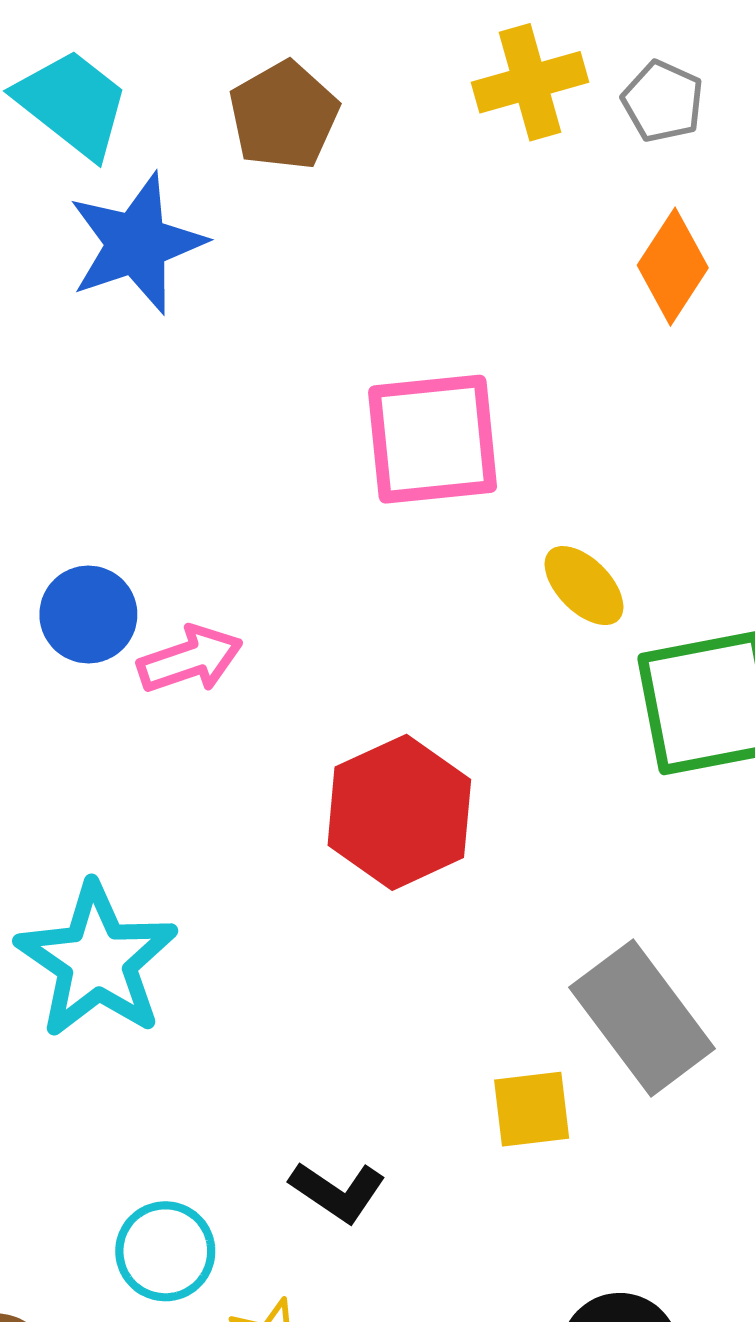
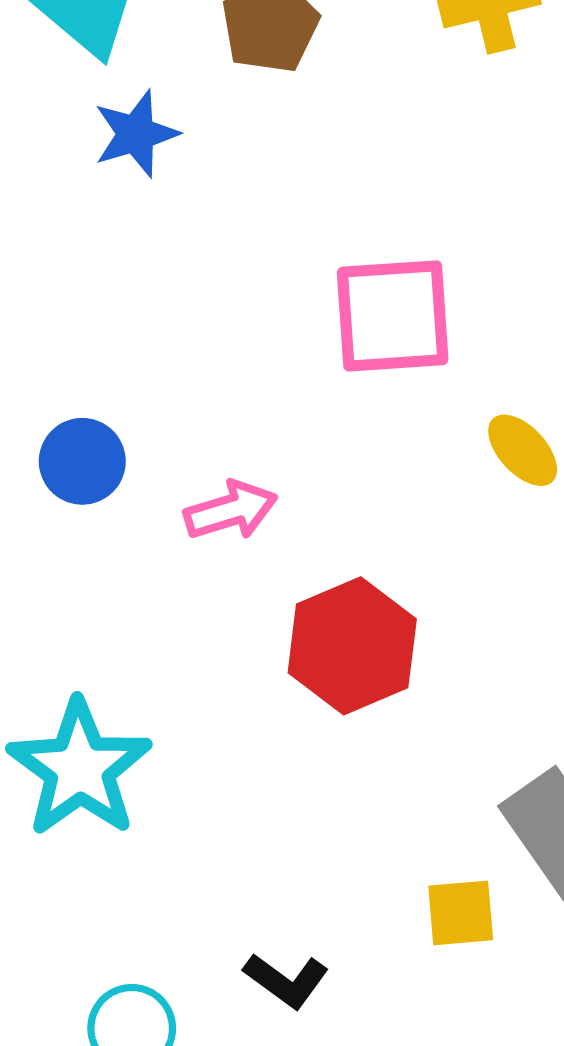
blue star: (137, 244) -> (136, 134), size x0.7
pink arrow: (190, 659) -> (231, 510), moved

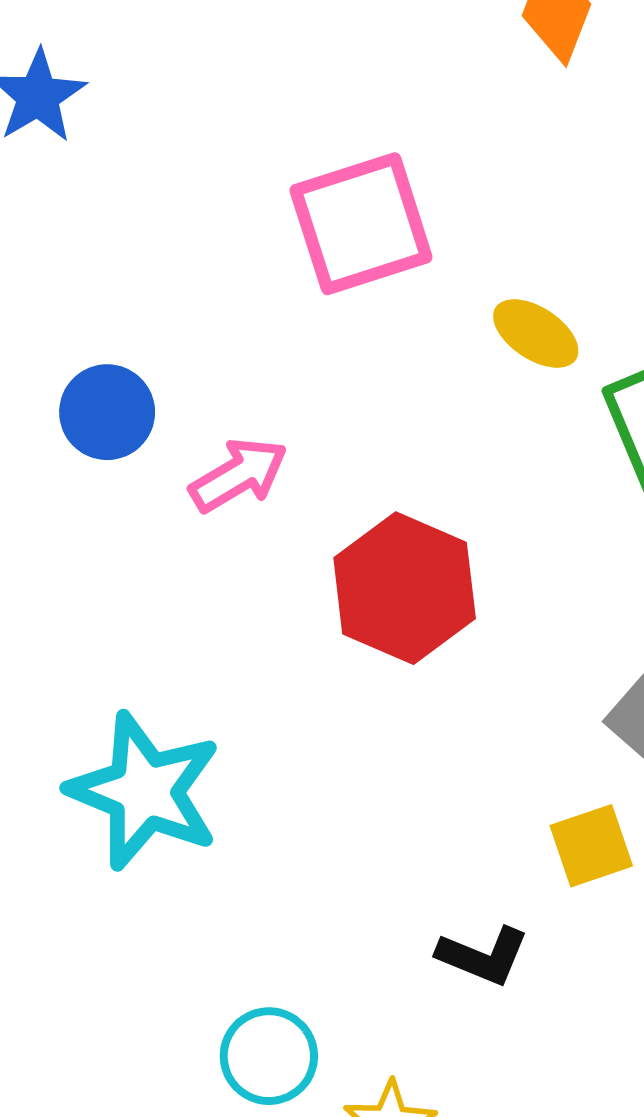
blue circle: (82, 461) -> (107, 412), moved
black L-shape: (286, 980) -> (483, 956), moved

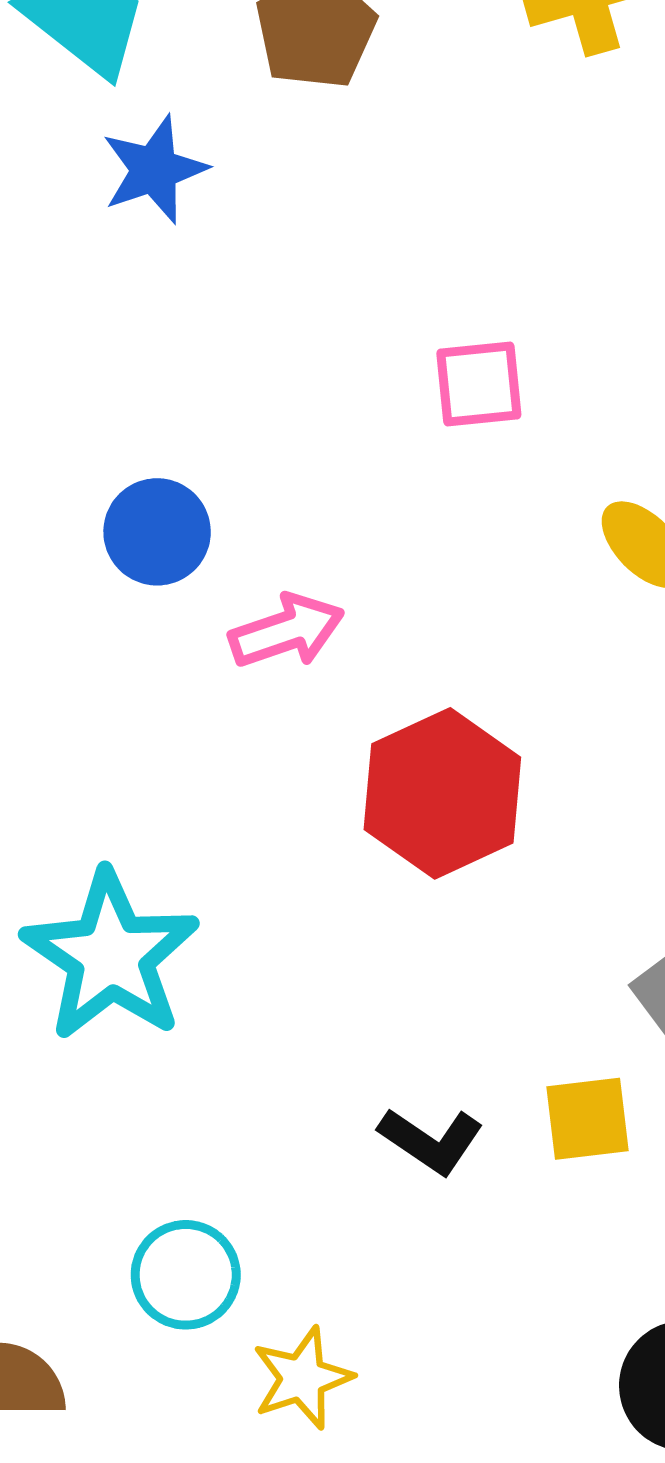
pink square: (361, 224) -> (479, 384), size x0.6
black L-shape: (483, 956) -> (431, 1141), moved

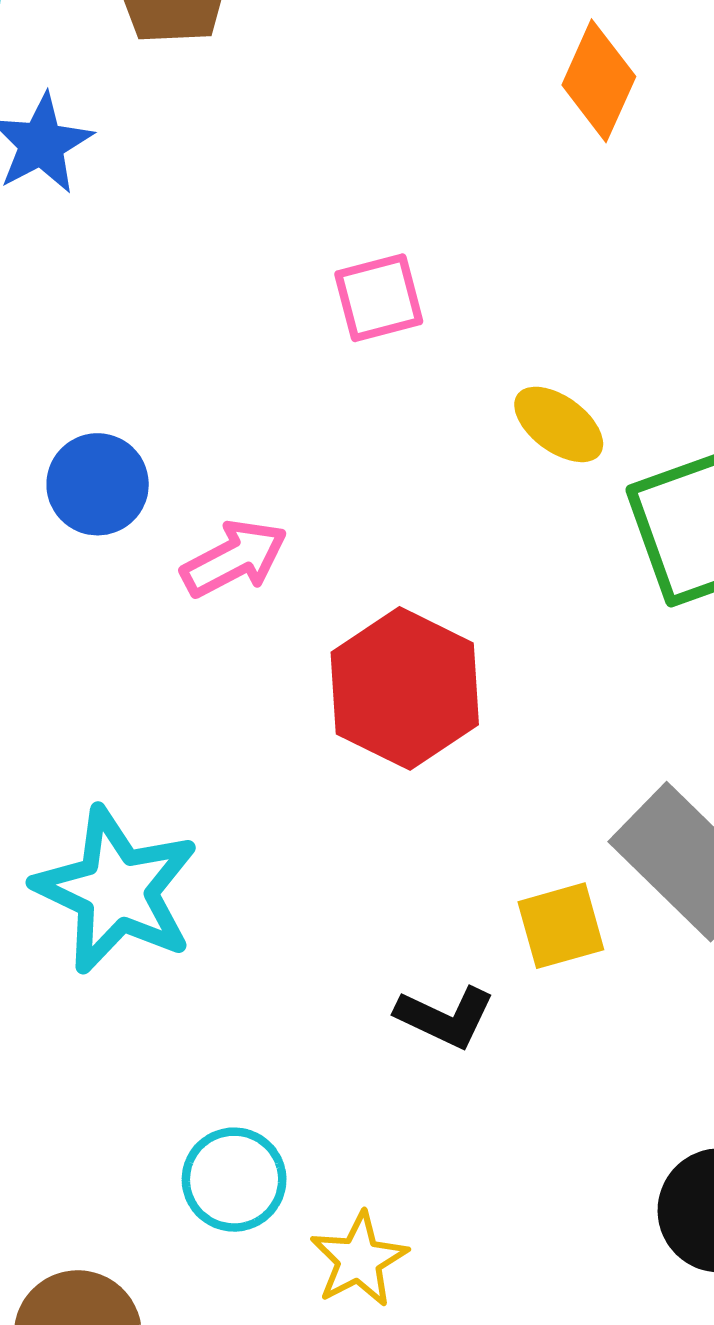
yellow square: (587, 1119) -> (561, 926), moved

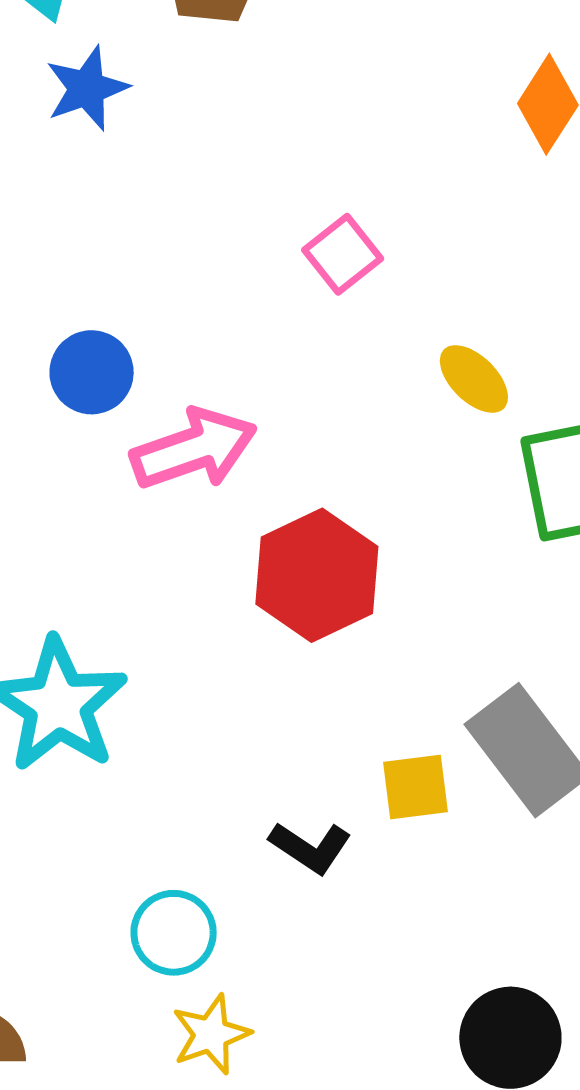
pink square: (379, 298) -> (343, 254), turned -32
pink arrow: (234, 558) -> (194, 449), size x1.4
cyan circle: (234, 1180) -> (174, 933), moved

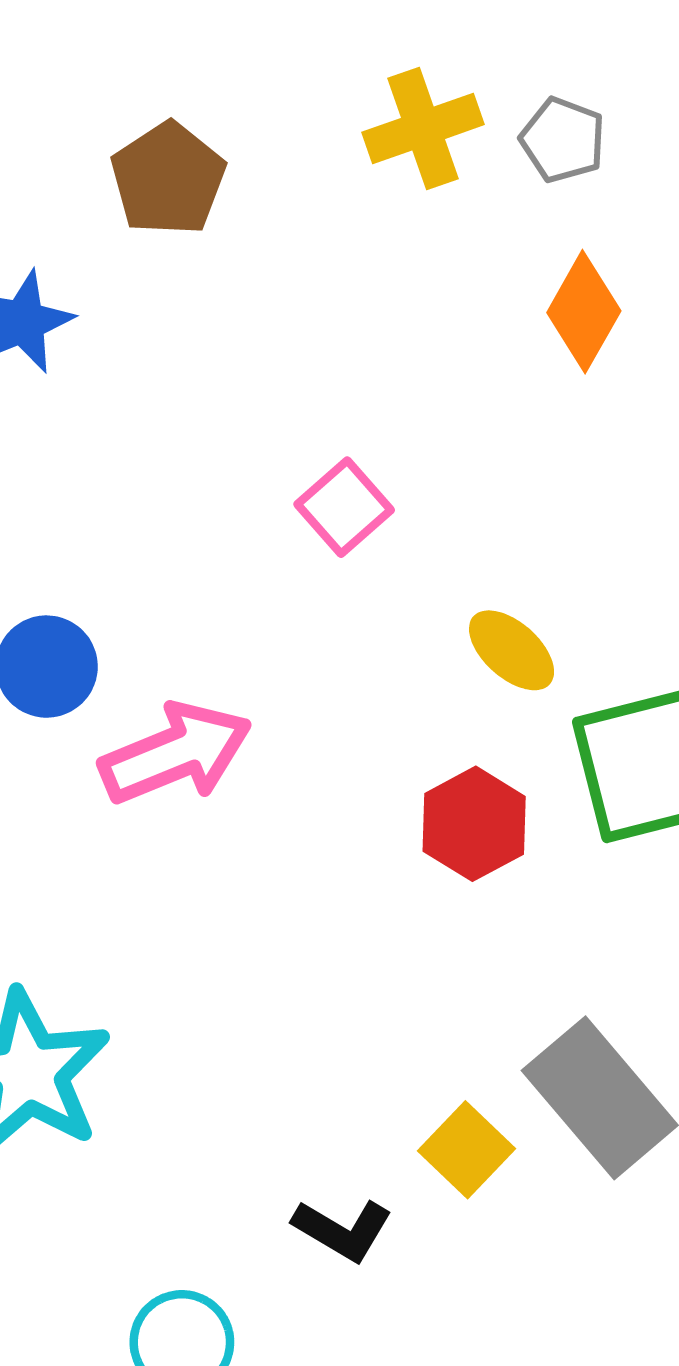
red hexagon: (317, 575) -> (474, 824), moved, size x0.7
yellow square: (415, 787) -> (467, 1150), turned -36

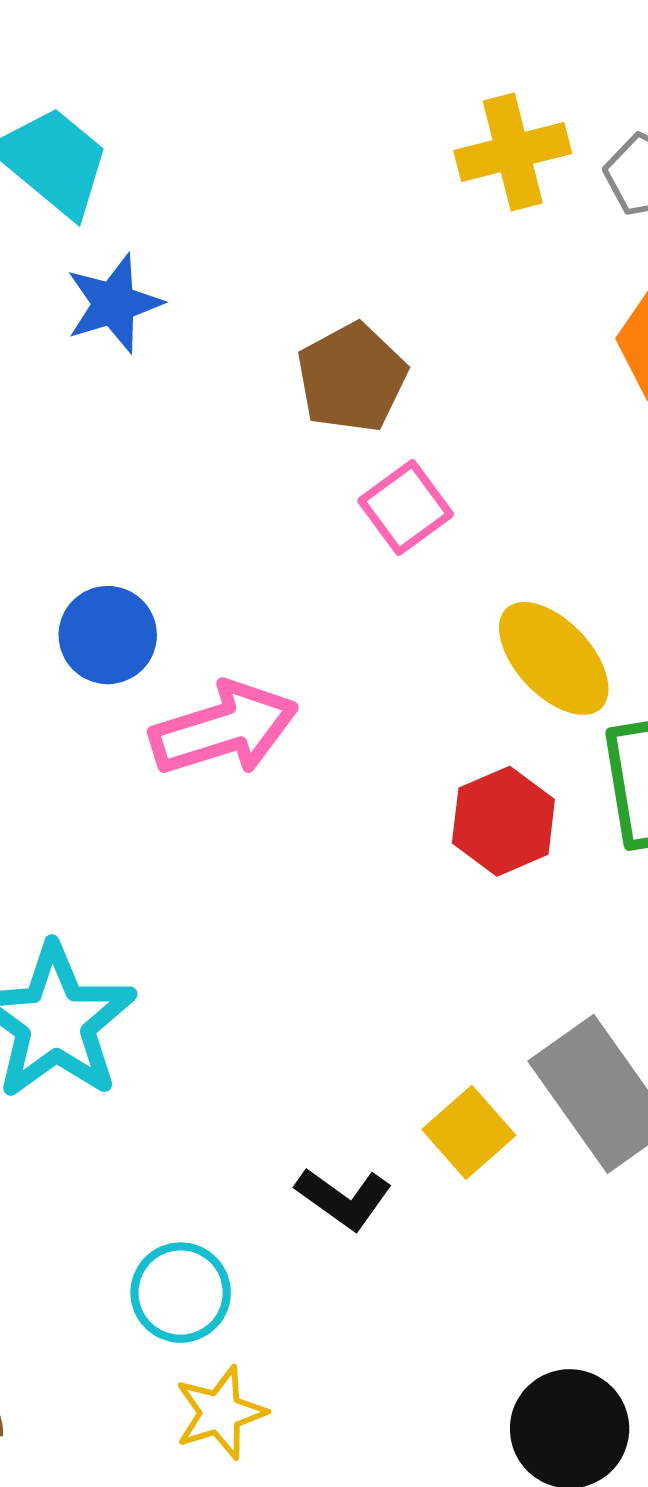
brown pentagon: (168, 179) -> (352, 378), moved
yellow ellipse: (512, 650) -> (554, 658), size x1.4

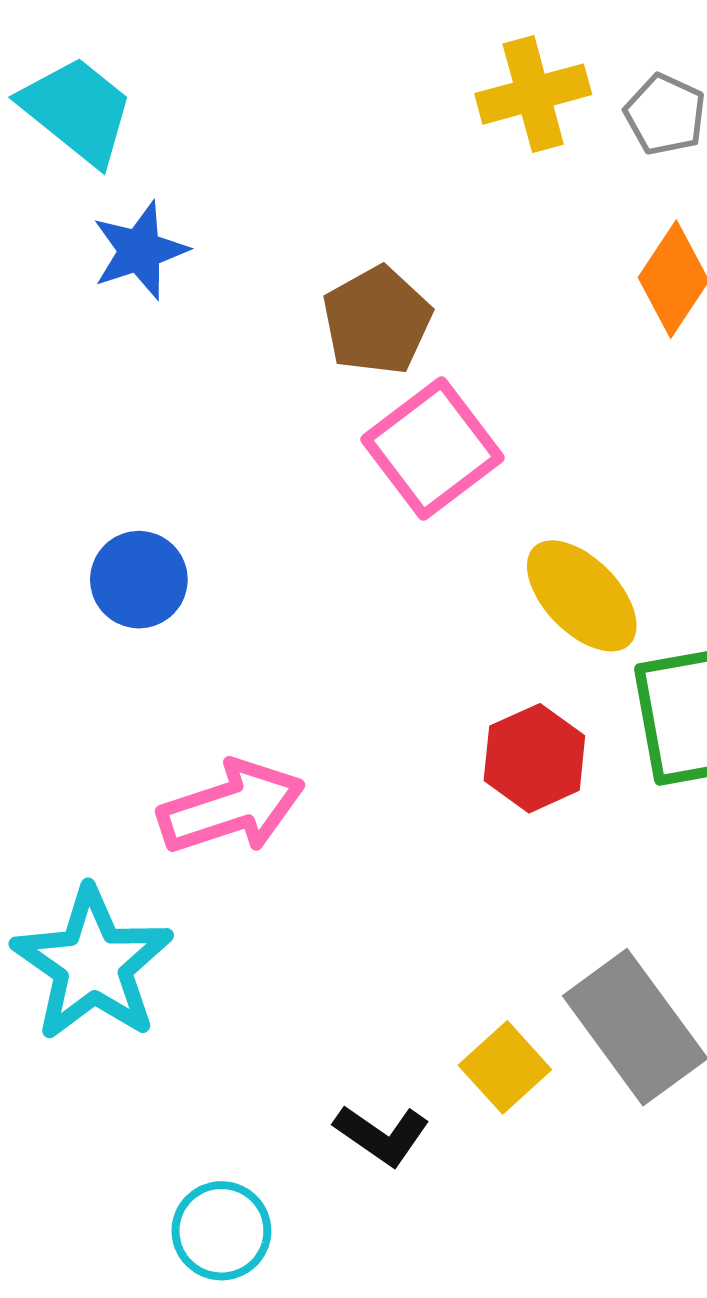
pink square: (406, 507) -> (432, 448), size x1.5
pink arrow: (224, 729) -> (231, 807), moved

